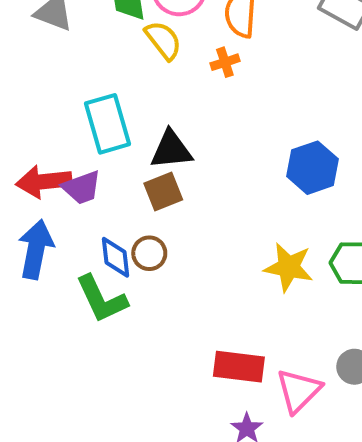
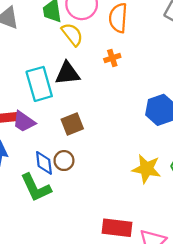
orange cross: (225, 62) -> (112, 58), moved
black triangle: (171, 150) -> (67, 73), moved
purple trapezoid: (82, 188) -> (24, 122), turned 55

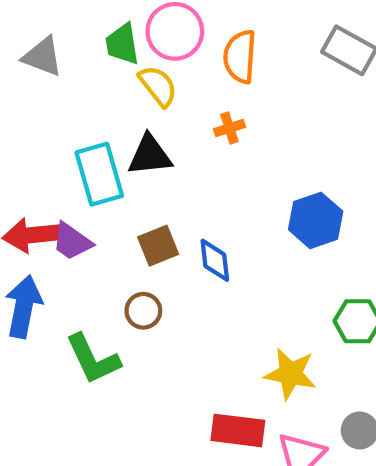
blue diamond: (44, 163) -> (215, 260), moved
yellow star: (146, 169) -> (290, 374), moved

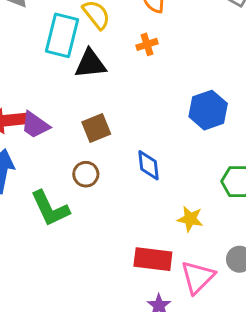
cyan rectangle: (99, 174) -> (62, 35), moved, turned 30
blue diamond: (215, 260) -> (148, 165), moved
yellow star: (290, 374) -> (190, 219), size x0.7

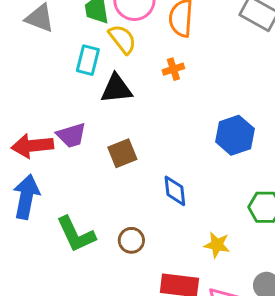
cyan rectangle: (62, 35) -> (88, 60), size x0.7
purple trapezoid: (35, 125) -> (71, 135), moved, turned -52
brown circle: (86, 174) -> (131, 240), moved

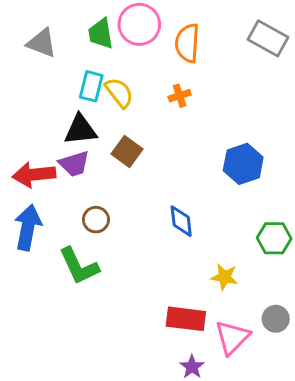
yellow semicircle: (122, 39) -> (119, 93), moved
black triangle: (116, 89) -> (80, 130), moved
brown square: (122, 153) -> (127, 151), moved, turned -32
brown circle: (131, 240) -> (96, 220), moved

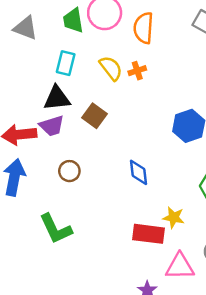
yellow semicircle: (119, 93) -> (111, 68), moved
green L-shape: (79, 266) -> (56, 229), moved
red rectangle: (186, 319) -> (149, 234), moved
pink triangle: (232, 337) -> (180, 266), turned 44

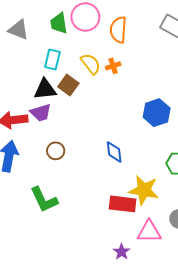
brown square: (95, 116) -> (68, 85), moved
yellow star: (174, 217) -> (144, 190), size x1.6

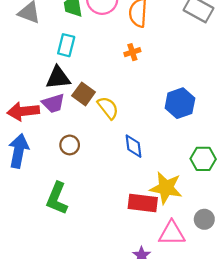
yellow semicircle: (91, 64) -> (108, 108), moved
brown square: (68, 85) -> (84, 94), moved
green L-shape: (44, 200) -> (57, 198), turned 48

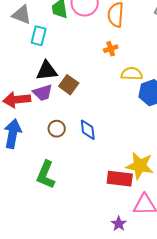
cyan rectangle: (66, 45) -> (39, 36), moved
yellow semicircle: (108, 108) -> (132, 74), moved, turned -50
blue diamond: (133, 146) -> (88, 130), moved

